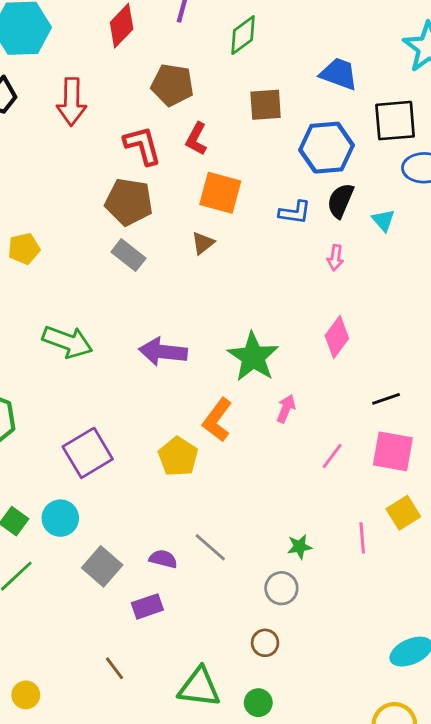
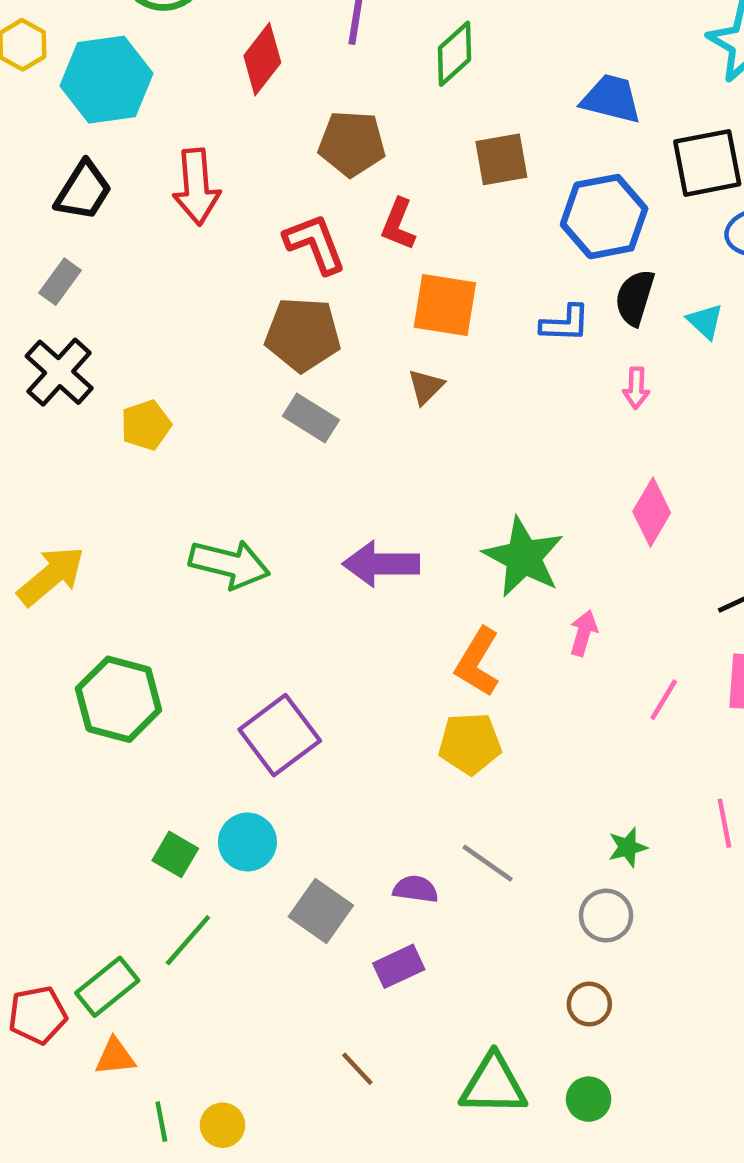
yellow pentagon: (178, 457) -> (470, 743), moved, turned -30

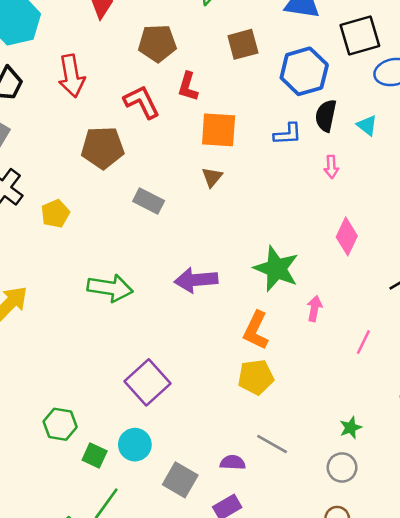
brown pentagon: (303, 334) -> (103, 148), moved
green hexagon: (119, 699) -> (60, 424), moved, size x0.7

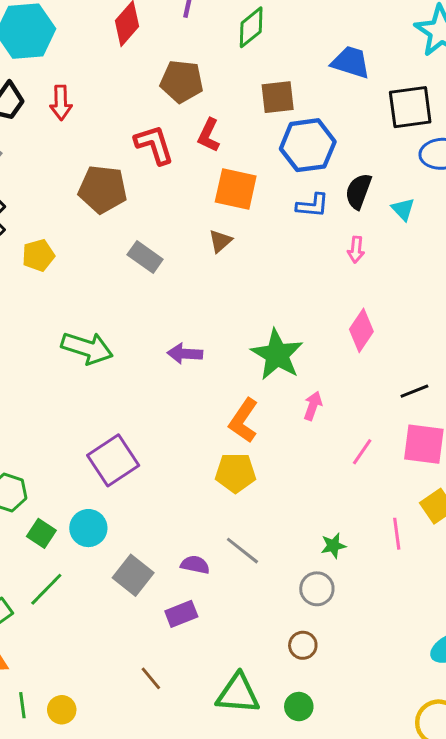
blue hexagon: (304, 71) -> (308, 145), moved
red arrow: (71, 76) -> (61, 103), moved, size x0.7
purple arrow: (196, 280) -> (185, 354), size x0.7

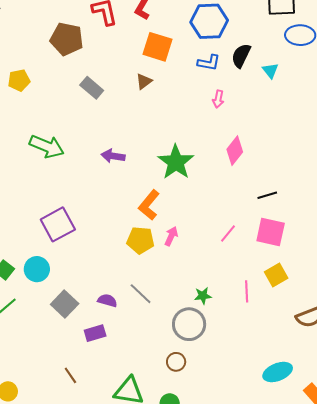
pink arrow: (356, 250) -> (218, 99), moved
pink arrow: (313, 406) -> (171, 236), moved
gray circle: (317, 589) -> (189, 324), size x1.4

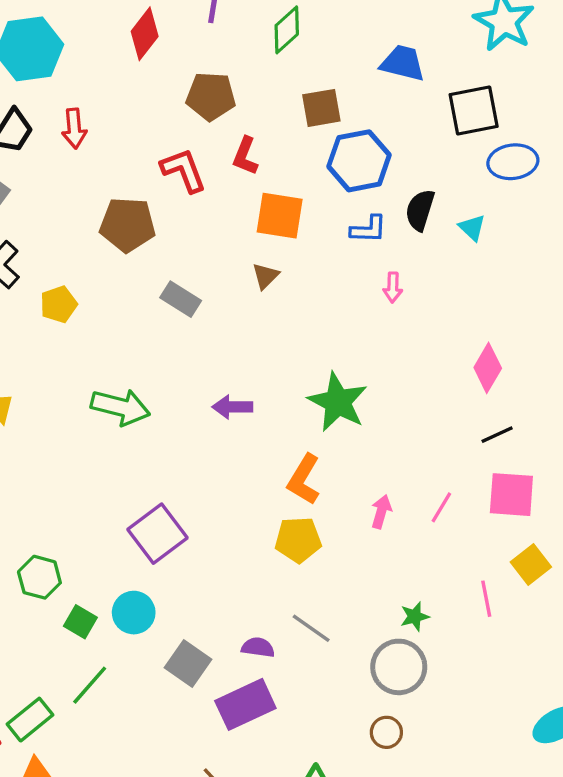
pink diamond: (235, 151) -> (488, 368), moved
pink arrow: (171, 236) -> (381, 512), moved
purple rectangle: (95, 333) -> (245, 704), size x1.6

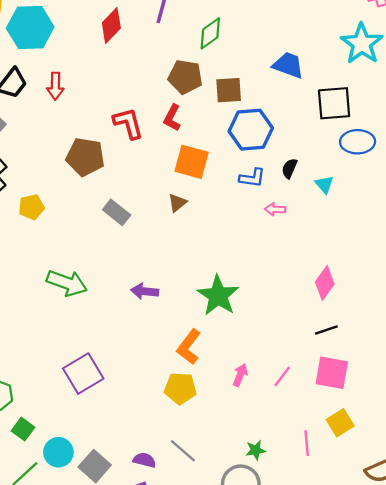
brown pentagon: (211, 96) -> (185, 77), moved
black semicircle: (420, 210) -> (289, 168), size x0.7
pink arrow: (393, 287) -> (275, 209), moved, turned 84
cyan circle: (134, 613) -> (58, 452), moved

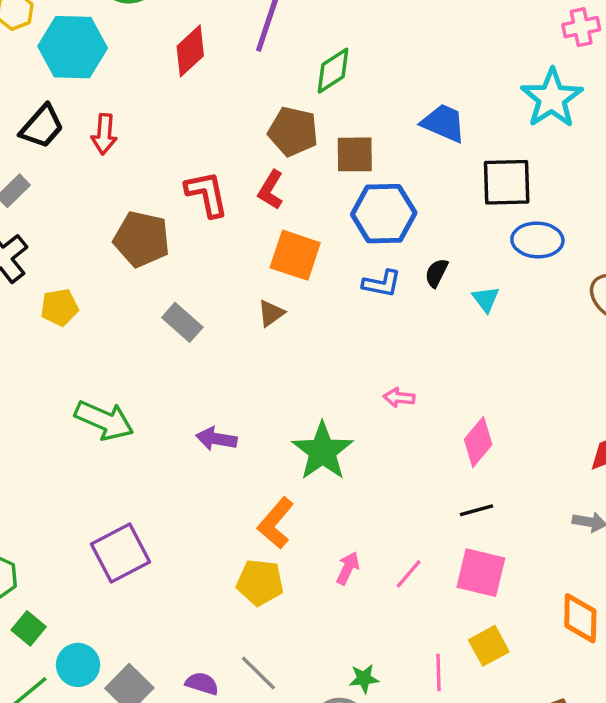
pink arrow: (275, 209) -> (399, 398), moved

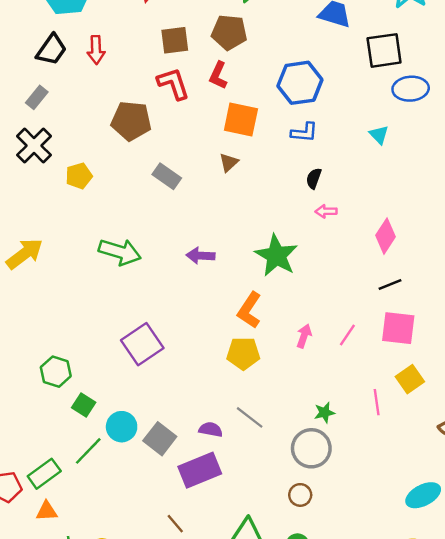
brown square: (355, 154) -> (175, 40), moved
black semicircle: (437, 273) -> (314, 178), moved

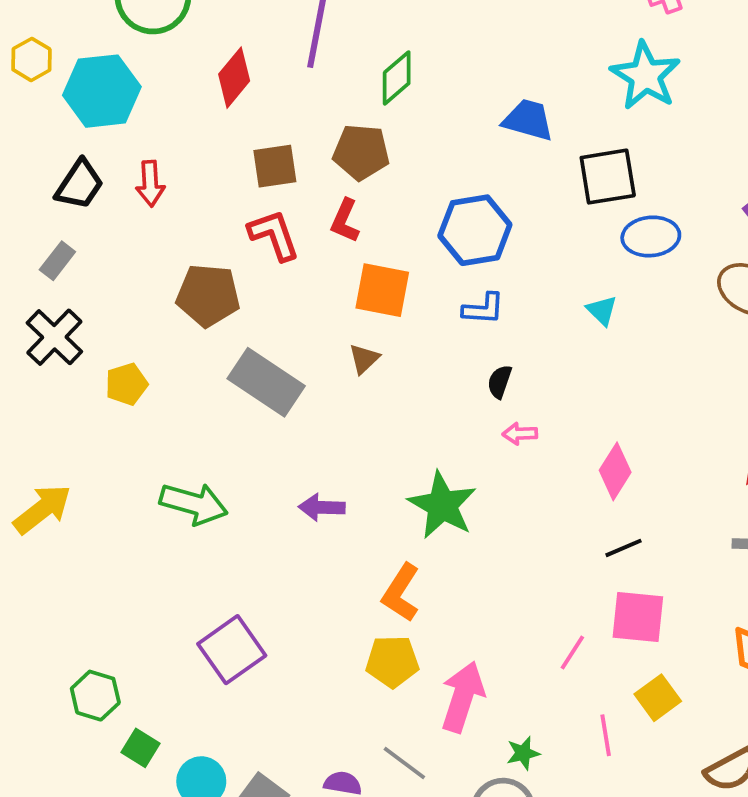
gray rectangle: (167, 176) -> (266, 382), size x1.6
pink line: (347, 335) -> (572, 652), moved
pink arrow: (304, 336) -> (463, 697), moved, size x1.8

